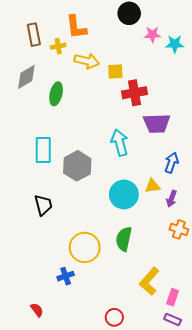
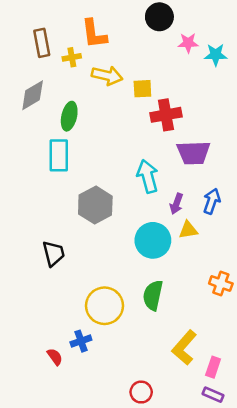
cyan rectangle: (43, 150) -> (59, 155), moved
purple arrow: (172, 199) -> (176, 204), moved
red semicircle: (37, 310) -> (55, 357), moved

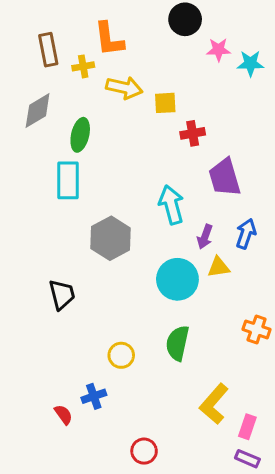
red cross: (166, 115) -> (193, 133), size x0.7
purple trapezoid: (193, 153) -> (225, 177), turned 76
yellow circle: (104, 306) -> (121, 355), size x0.6
red circle: (141, 392) -> (144, 451), moved

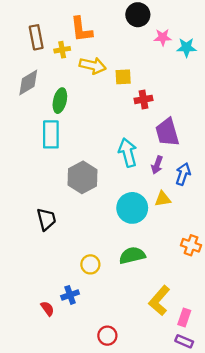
purple arrow: (205, 237) -> (157, 165), moved
green semicircle: (177, 343) -> (132, 255), turned 65

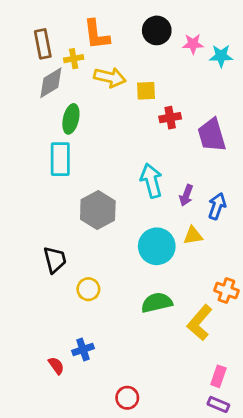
black circle: (138, 15) -> (157, 30), moved
gray diamond: (28, 82) -> (51, 83), moved
purple trapezoid: (167, 132) -> (212, 135), moved
yellow circle: (90, 264) -> (88, 289), moved
yellow L-shape: (159, 301) -> (200, 323), moved

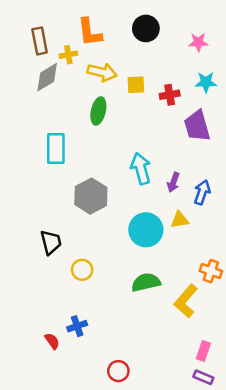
pink star: (193, 44) -> (198, 42), moved
cyan star: (221, 56) -> (206, 82), moved
red cross: (170, 118) -> (170, 95), moved
green ellipse: (71, 119) -> (98, 111), moved

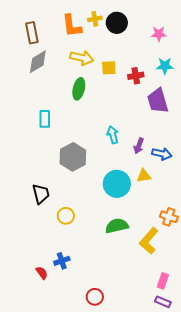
yellow cross: (68, 55) -> (95, 19), moved
cyan rectangle: (56, 149) -> (45, 119), size x0.7
cyan arrow: (141, 169) -> (113, 135), size x0.7
blue arrow: (202, 192) -> (162, 154), turned 84

